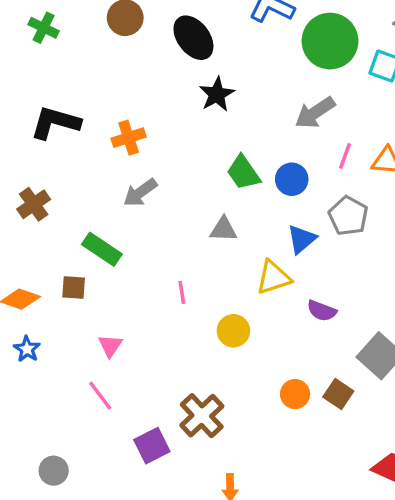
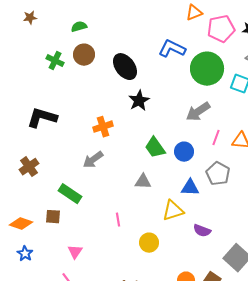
green cross: (44, 28) -> (55, 61), moved
orange cross: (129, 138) -> (103, 127), moved
blue triangle: (302, 239) -> (190, 188), turned 42

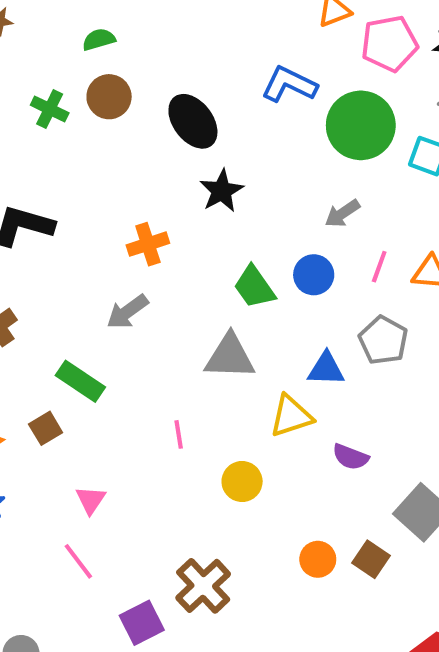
gray arrow: (198, 112) -> (342, 213), size x0.7
blue circle: (184, 152) -> (314, 275), moved
gray triangle: (143, 182) -> (230, 357), size x1.5
brown square: (53, 217) -> (46, 428), turned -35

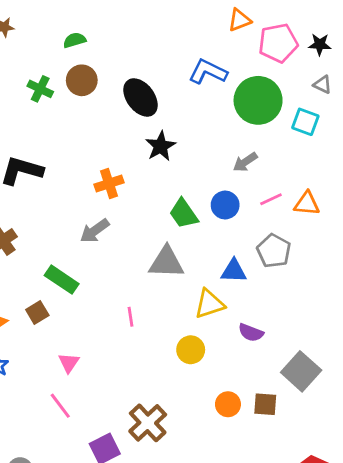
pink line: (379, 267) -> (271, 199), turned 45
yellow circle: (242, 482) -> (191, 350), moved
brown square: (371, 559) -> (265, 404), turned -30

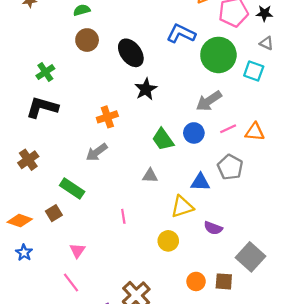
green cross: (40, 89) -> (45, 72), moved, turned 30
gray arrow: (245, 162) -> (209, 101), size x1.4
gray triangle: (166, 262) -> (150, 176), size x0.6

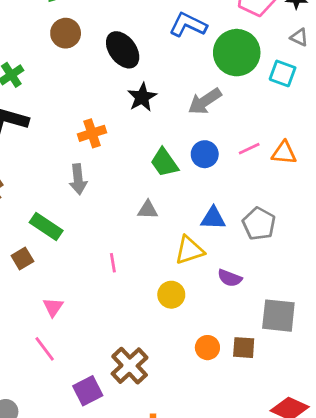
gray arrow: (209, 101) -> (205, 101), moved
gray arrow: (97, 152) -> (78, 179), turned -60
gray pentagon: (230, 167) -> (259, 224), moved
gray square: (251, 257) -> (278, 316), turned -36

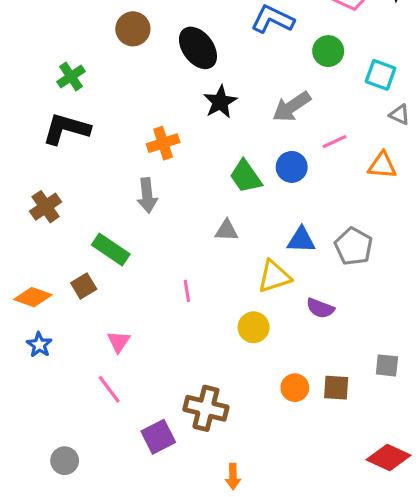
gray triangle: (299, 37) -> (400, 115), moved
green circle: (237, 53) -> (328, 51), size x0.6
pink line: (249, 149) -> (335, 142), moved
gray square: (278, 316) -> (387, 365), moved, size x0.6
brown cross: (130, 366) -> (206, 408), turned -33

